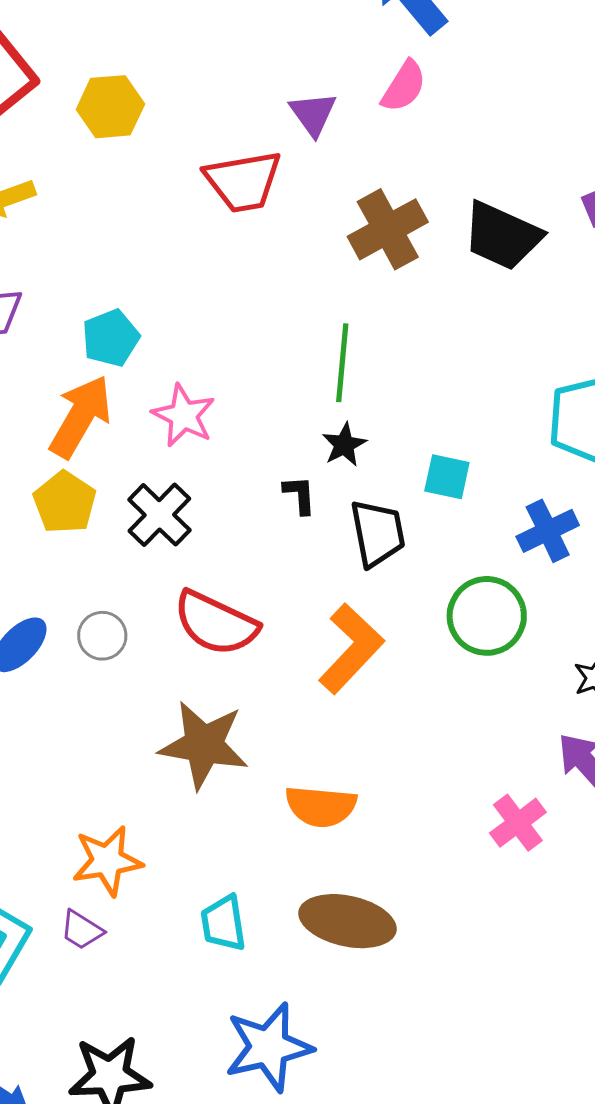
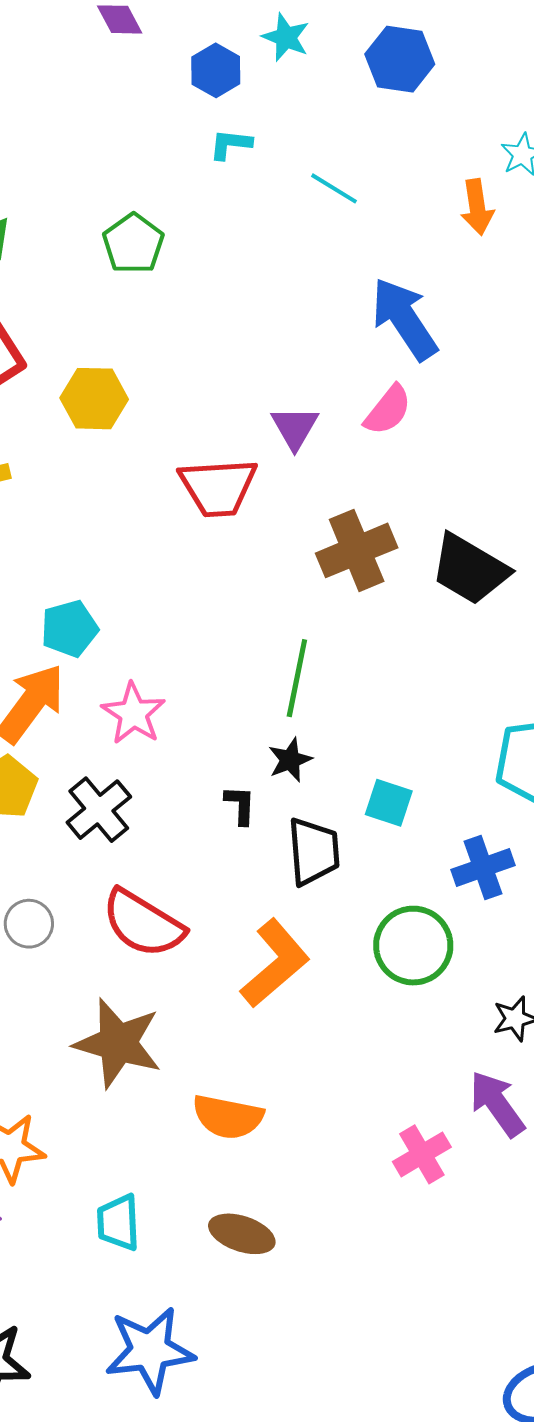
brown ellipse: (347, 921) -> (242, 1234), size x0.7

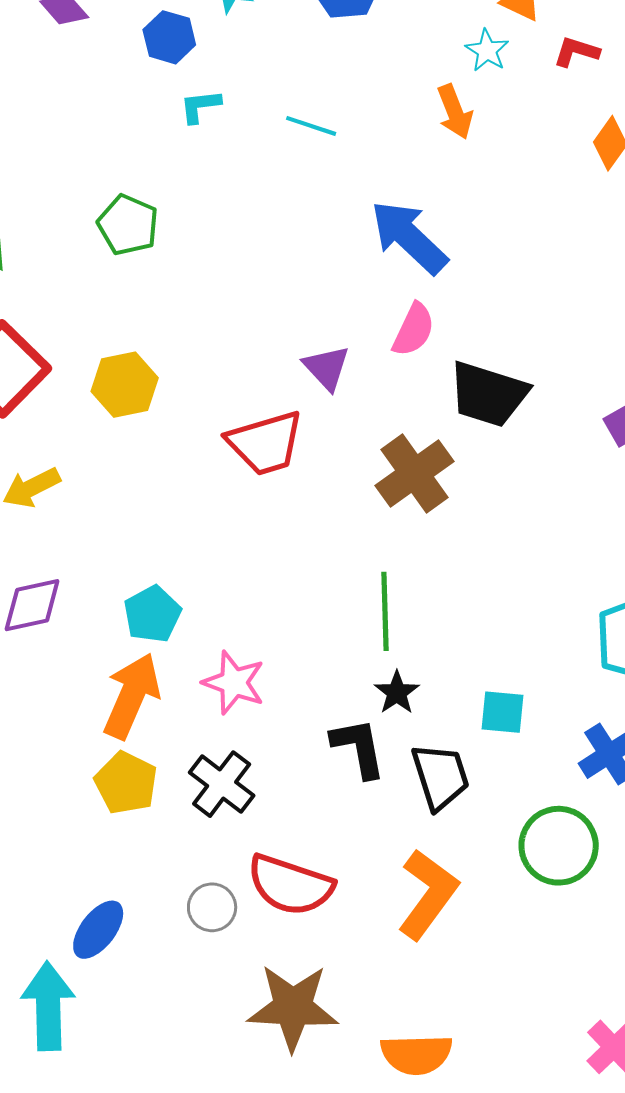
black trapezoid: (470, 569) -> (488, 394), moved
black L-shape: (240, 805) -> (358, 748), size x1.6
gray circle: (29, 924) -> (212, 907), moved

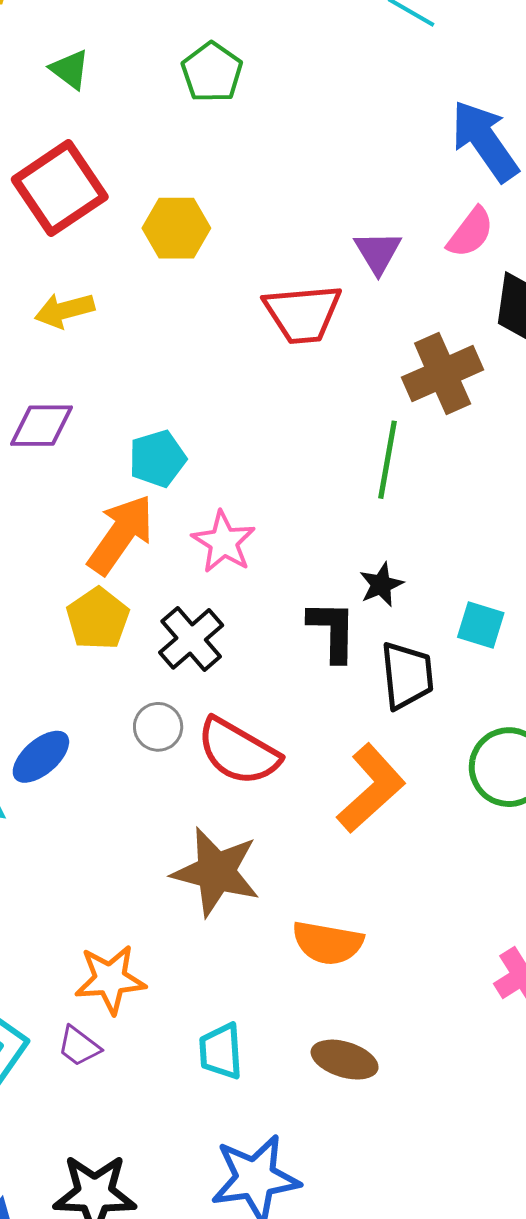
green line: (385, 611) -> (388, 460), moved
gray circle: (212, 907) -> (158, 727), moved

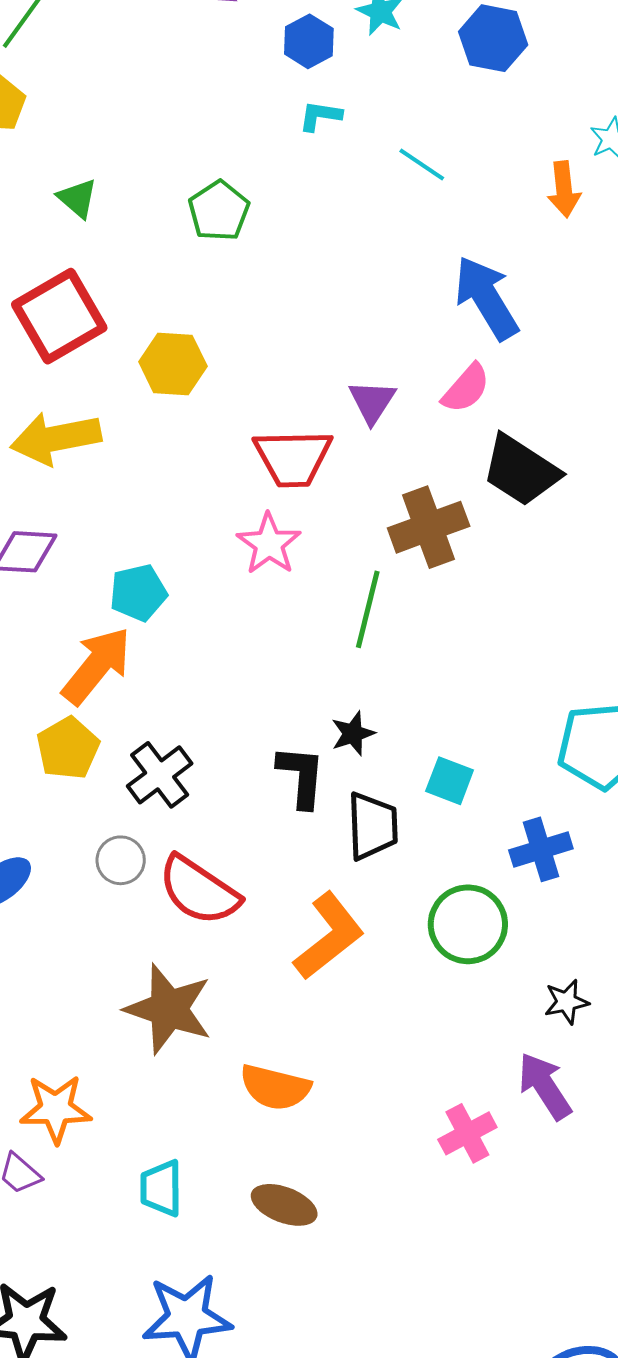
yellow arrow: (65, 310) -> (56, 438), size x1.5
pink star: (224, 542) -> (269, 544), moved

